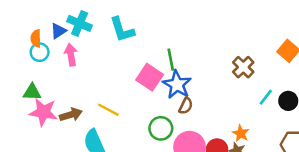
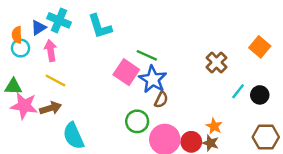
green line: (171, 60) -> (147, 55), turned -55
yellow line: (108, 110) -> (55, 81), moved

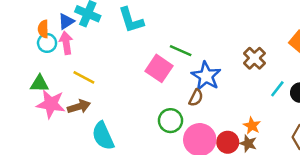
pink arrow: (51, 50) -> (66, 43), moved
blue star: (153, 79) -> (206, 76), moved

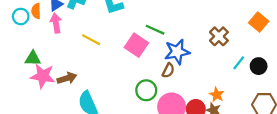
cyan circle: (47, 43) -> (21, 17), moved
blue star: (206, 76) -> (177, 52), turned 30
yellow line: (84, 77) -> (91, 40), moved

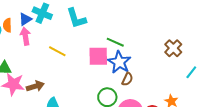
pink square: (136, 45) -> (98, 56), turned -35
blue star: (177, 52) -> (119, 62), moved, turned -30

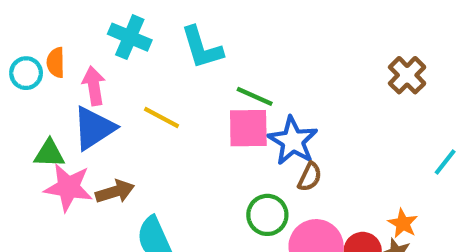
blue triangle: (25, 19) -> (94, 128), moved, size x1.6
green line: (115, 42) -> (255, 96), moved
brown cross: (173, 48) -> (407, 75), moved

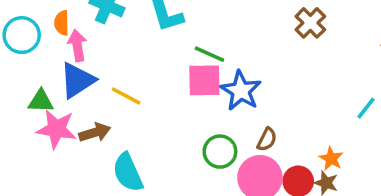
orange semicircle: (56, 63) -> (62, 23), moved
cyan circle: (26, 73) -> (22, 35), size x1.4
brown cross: (407, 75) -> (310, 23), moved
yellow line: (162, 118) -> (126, 96), moved
brown semicircle: (310, 177) -> (267, 139), moved

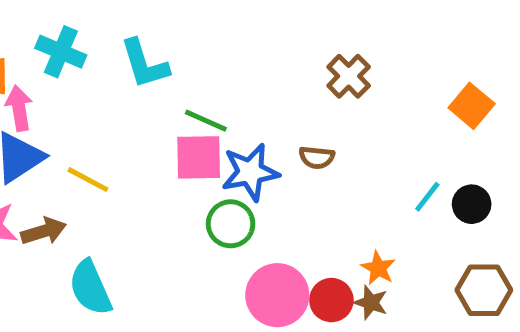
blue star: (241, 91) -> (250, 172), turned 30
brown semicircle: (267, 139) -> (317, 157), moved, turned 70
green circle: (220, 152) -> (231, 224), moved

